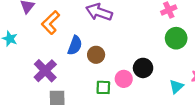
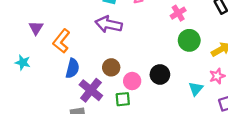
blue semicircle: (75, 45) -> (72, 68), moved
purple cross: (45, 71) -> (91, 90), moved
pink circle: (124, 79) -> (132, 81), moved

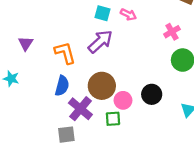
purple arrow: (109, 24) -> (100, 42), turned 125
orange L-shape: (61, 41) -> (65, 53), moved, turned 125
brown circle: (111, 67) -> (102, 86), size x1.5

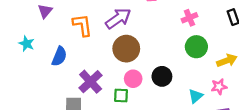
blue semicircle: (62, 86) -> (59, 56), moved
brown circle: (102, 86) -> (126, 49), moved

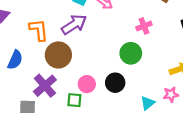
green circle: (196, 47) -> (131, 53), moved
brown circle: (126, 49) -> (58, 55), moved

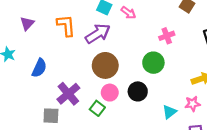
orange L-shape: (39, 30) -> (66, 25), moved
brown circle: (58, 55) -> (105, 65), moved
green square: (74, 100) -> (97, 108), turned 32

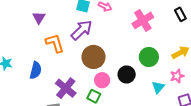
purple triangle: (27, 23) -> (39, 18), moved
orange L-shape: (66, 25) -> (55, 43), moved
pink cross: (167, 36) -> (143, 20), size x1.5
green circle: (153, 63) -> (149, 57), moved

